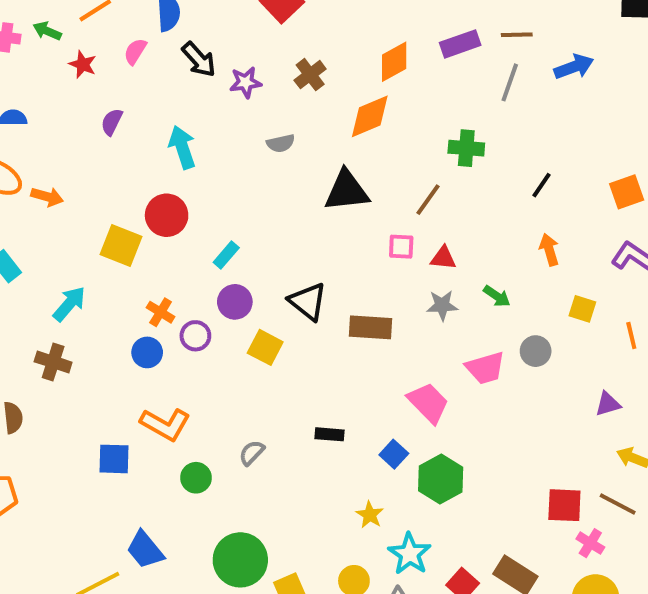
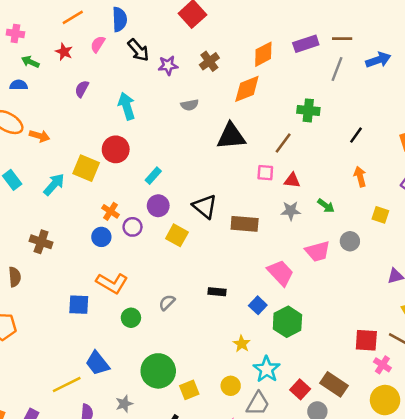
green arrow: (47, 31) -> (30, 62), moved
cyan arrow: (69, 304) -> (54, 185), moved

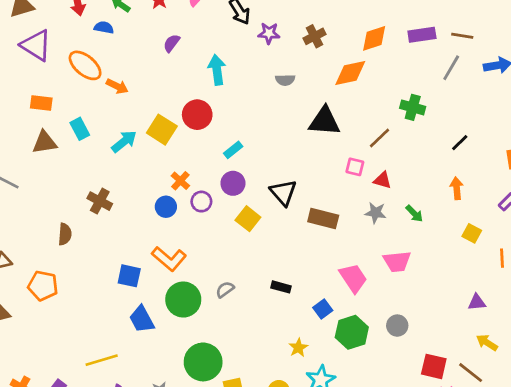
gray circle: (350, 241) -> (397, 326), moved
green circle: (131, 318) -> (183, 300), size x1.6
blue trapezoid: (97, 363) -> (142, 319), moved

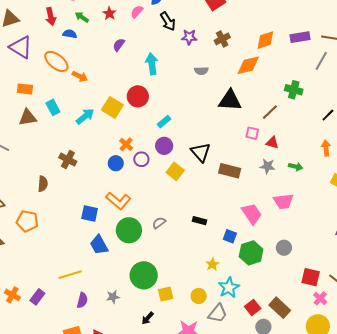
green arrow: (414, 213) -> (296, 167), turned -32
blue square: (323, 309) -> (230, 236), turned -32

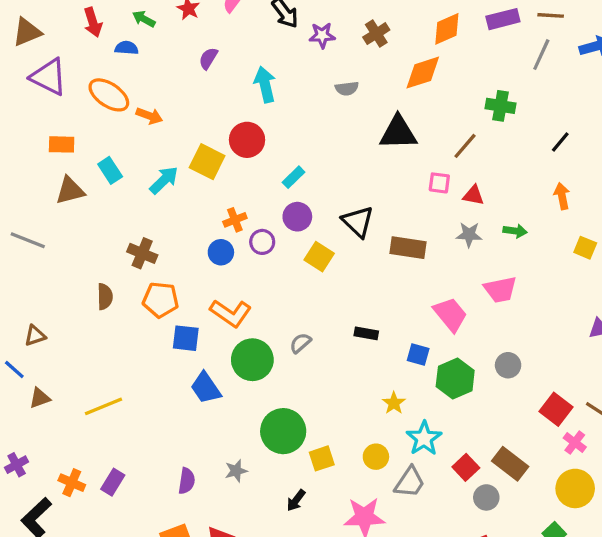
orange cross: (126, 144) -> (235, 220), turned 32
orange pentagon: (27, 221) -> (161, 300), moved
yellow line: (70, 275) -> (103, 406), moved
red square: (311, 277) -> (556, 409), turned 30

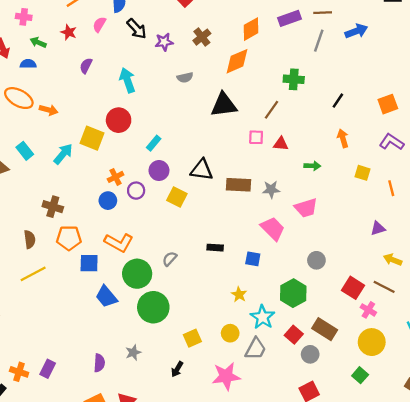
black triangle: (358, 222) -> (202, 170), turned -30
gray star: (469, 235) -> (271, 189), moved
green hexagon: (455, 379) -> (293, 293), moved
yellow line: (103, 406) -> (33, 274), moved
green circle: (283, 431) -> (153, 307), moved

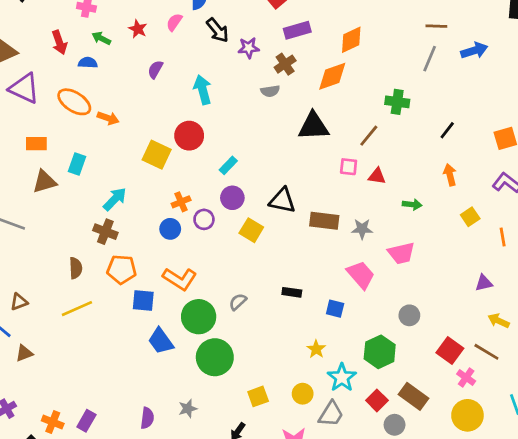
purple rectangle: (290, 18) -> (297, 30), moved
brown cross: (202, 37) -> (285, 64), moved
cyan rectangle: (25, 151) -> (77, 164), turned 54
cyan arrow: (63, 154) -> (115, 199), moved
yellow square: (362, 173) -> (470, 217), turned 35

